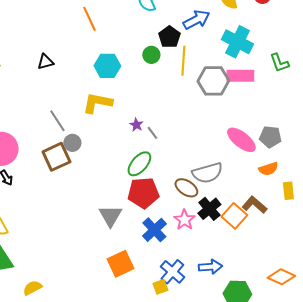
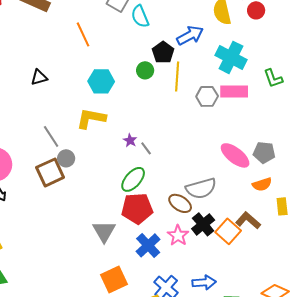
gray hexagon: (213, 81) -> (207, 96), size x0.7

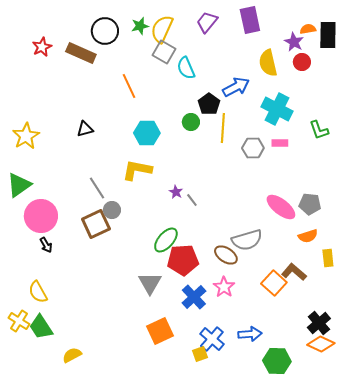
pink rectangle: (234, 91) -> (280, 143), size x0.6
green ellipse: (133, 179) -> (166, 240), moved
black cross: (203, 224) -> (319, 323), moved

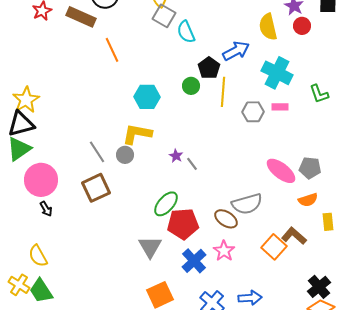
orange line: (129, 86) -> (112, 50), moved
black triangle: (85, 129) -> (21, 124), moved, size x1.6
gray circle: (112, 210) -> (125, 155), moved

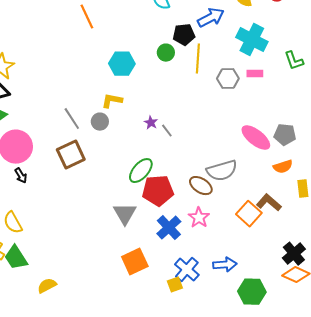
black pentagon: (209, 68) -> (184, 35), turned 30
yellow L-shape: (137, 134) -> (112, 101), size x0.7

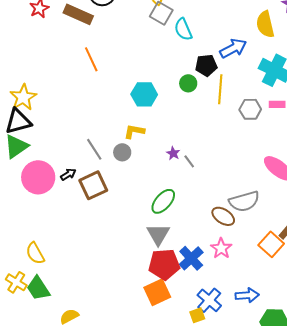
orange line: (87, 17) -> (91, 59), moved
black arrow: (21, 176) -> (68, 174), moved, turned -91
red pentagon: (158, 191) -> (164, 264), moved
gray triangle: (125, 214) -> (158, 234), moved

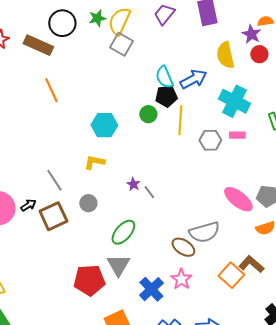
cyan semicircle: (183, 29) -> (164, 77), moved
gray circle: (122, 152) -> (88, 203), moved
red pentagon: (164, 264) -> (89, 280), moved

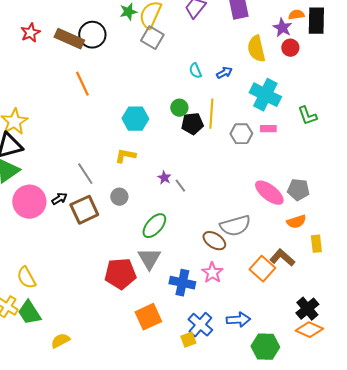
black circle: (62, 23) -> (92, 35), moved
cyan semicircle: (164, 77) -> (195, 71), size x0.7
blue arrow: (193, 79) -> (224, 73), size x0.6
black pentagon: (166, 96) -> (192, 124), moved
blue cross: (151, 289) -> (182, 283), turned -35

